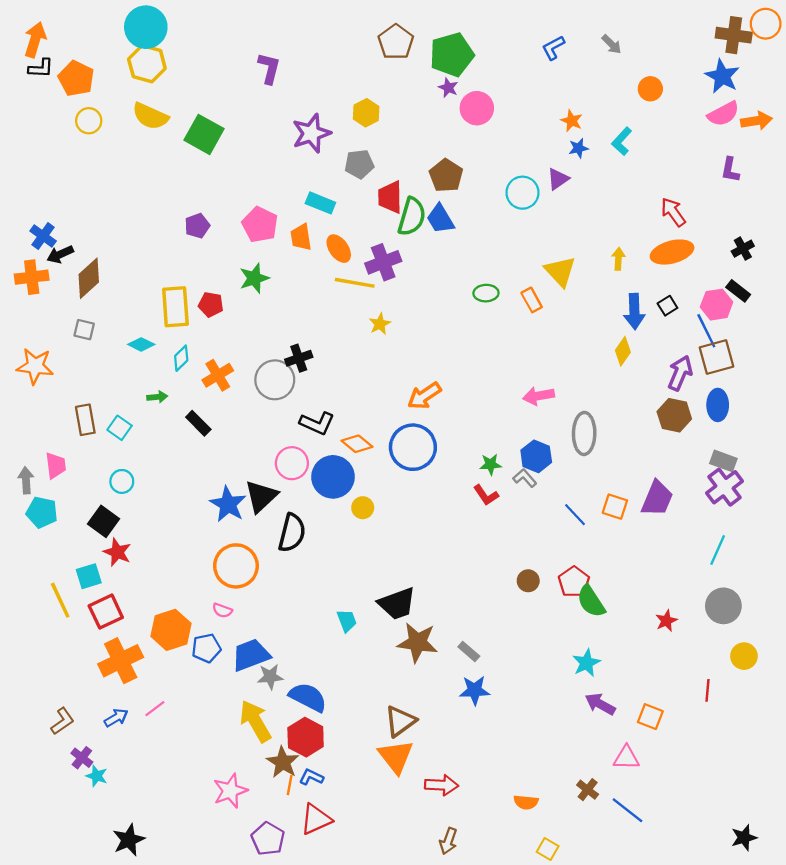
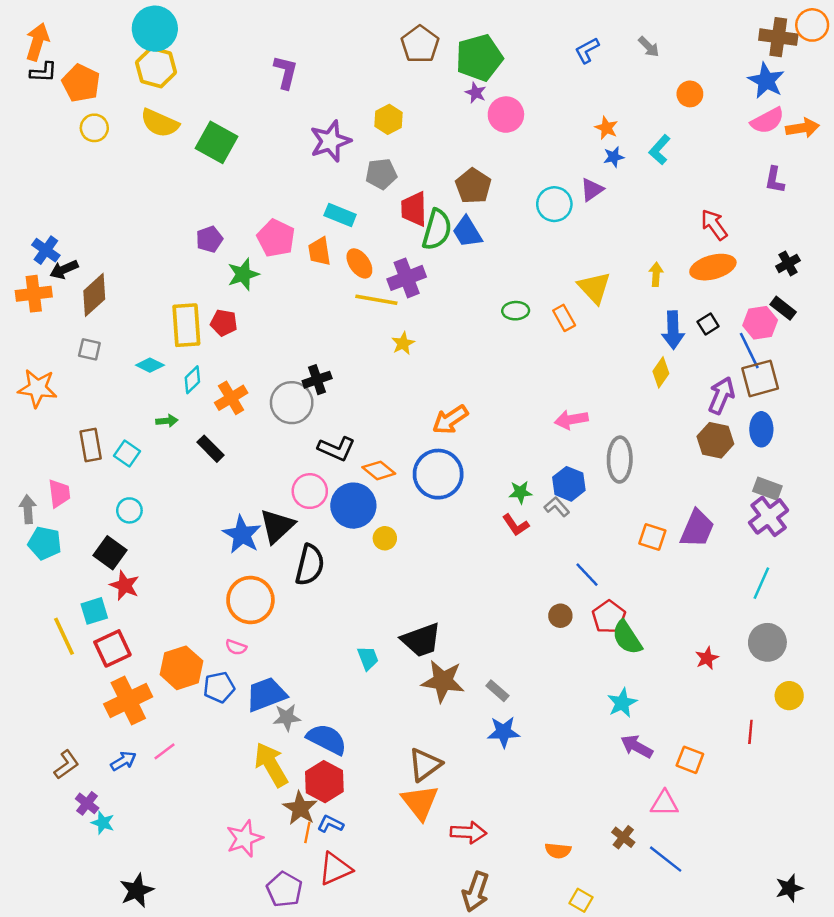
green star: (254, 278) -> (243, 274), moved
blue line: (575, 515) -> (587, 575), moved
brown arrow: (448, 841) -> (476, 892), size x1.4

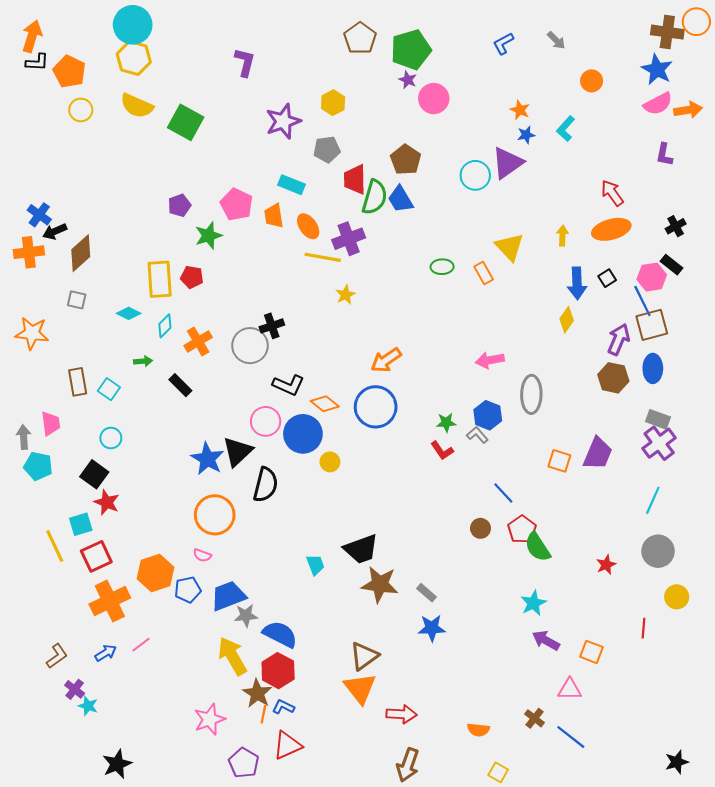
purple triangle: (592, 190) -> (507, 163), size x1.6

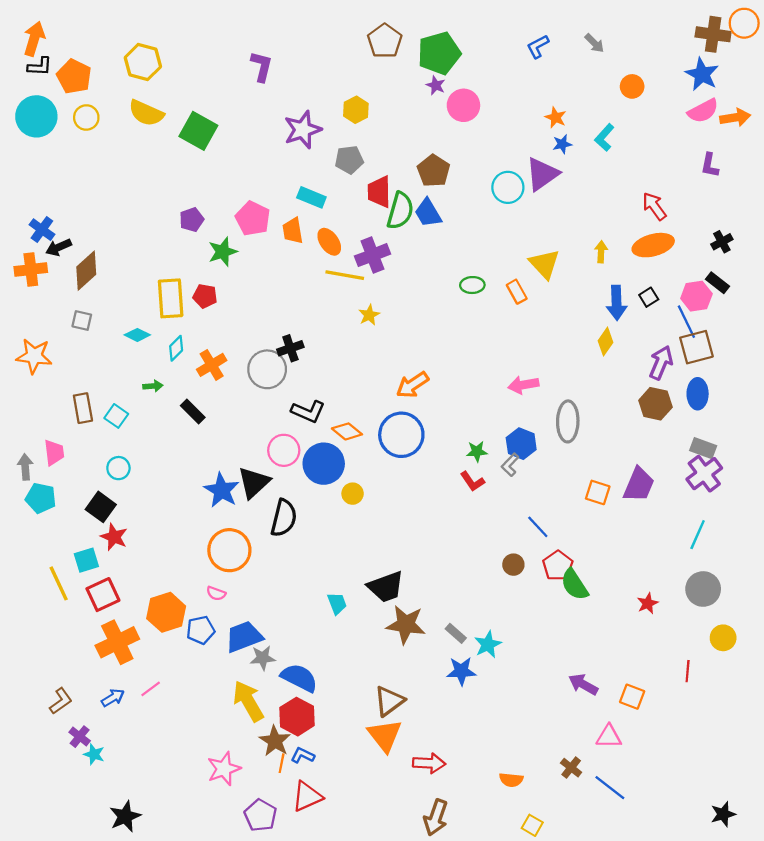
cyan circle: (133, 25) -> (36, 116), moved
gray L-shape: (477, 435) -> (510, 465), turned -95
cyan star: (533, 603) -> (488, 644), moved

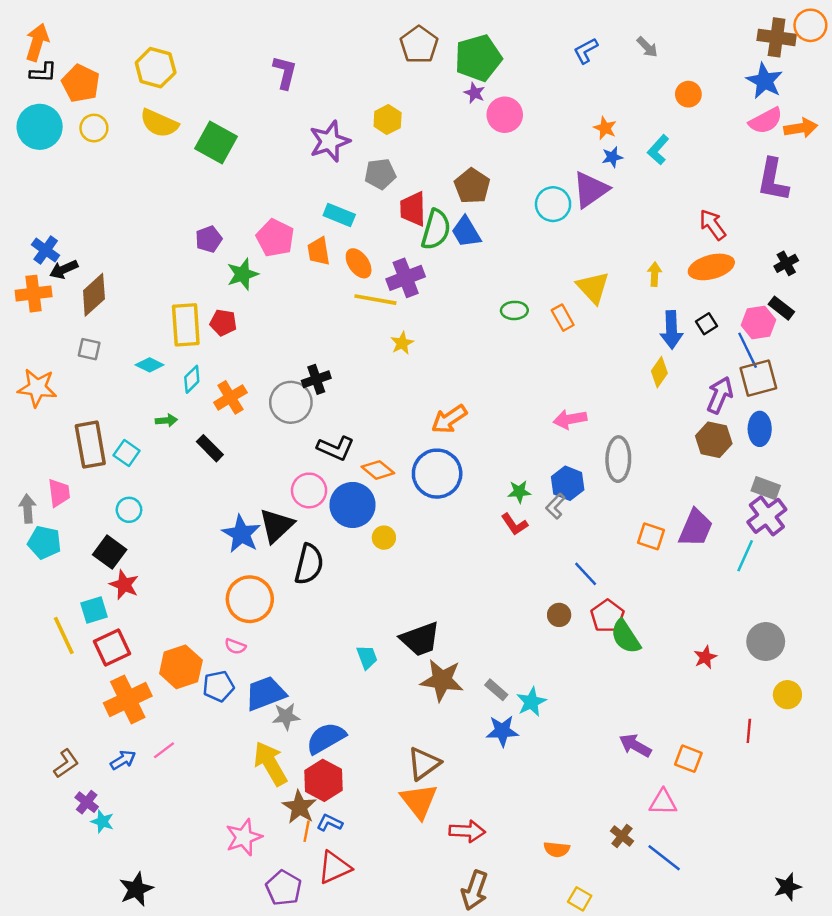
purple L-shape: (710, 165) -> (773, 180), size x1.6
brown rectangle: (83, 408) -> (90, 445), size x1.4
cyan line: (698, 535) -> (745, 556), moved
blue semicircle: (299, 678) -> (326, 738), turned -57

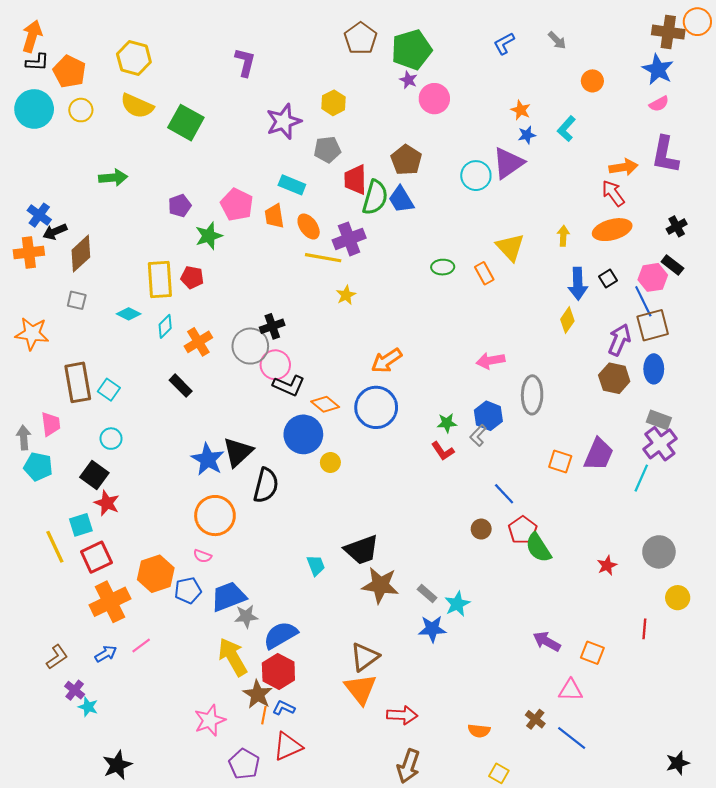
pink semicircle: (766, 121) -> (659, 104), size x0.7
orange arrow: (801, 128) -> (624, 167), moved
green arrow: (166, 420) -> (113, 178), moved, size x1.5
pink circle: (309, 490) -> (275, 365), moved

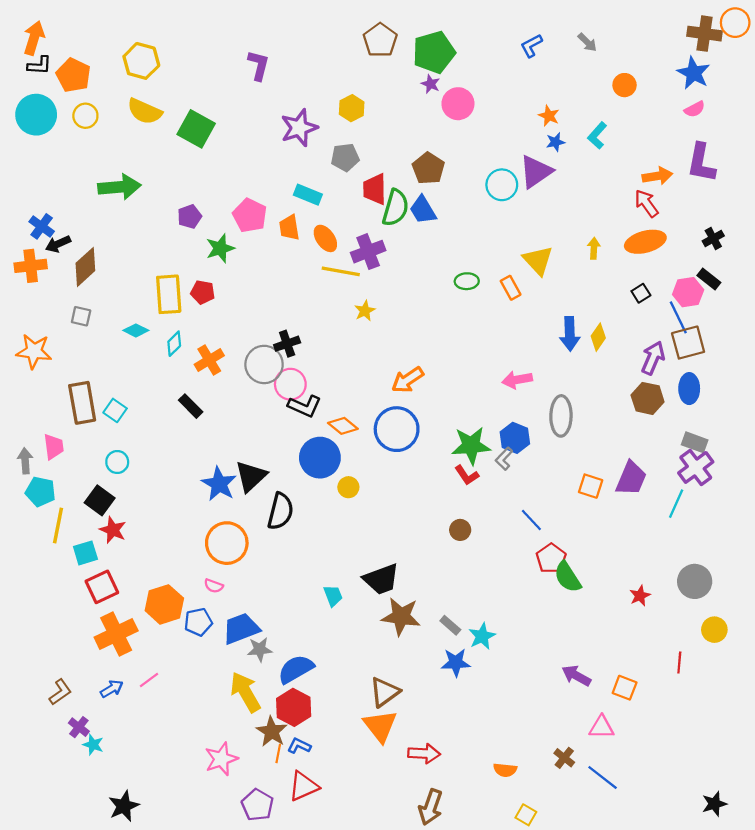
green arrow: (113, 178) -> (119, 187), size x1.4
blue arrow: (578, 284) -> (570, 334), moved
green star: (447, 423) -> (471, 446), size x1.8
brown circle: (481, 529) -> (460, 530), moved
yellow line: (55, 547) -> (58, 526), moved, turned 36

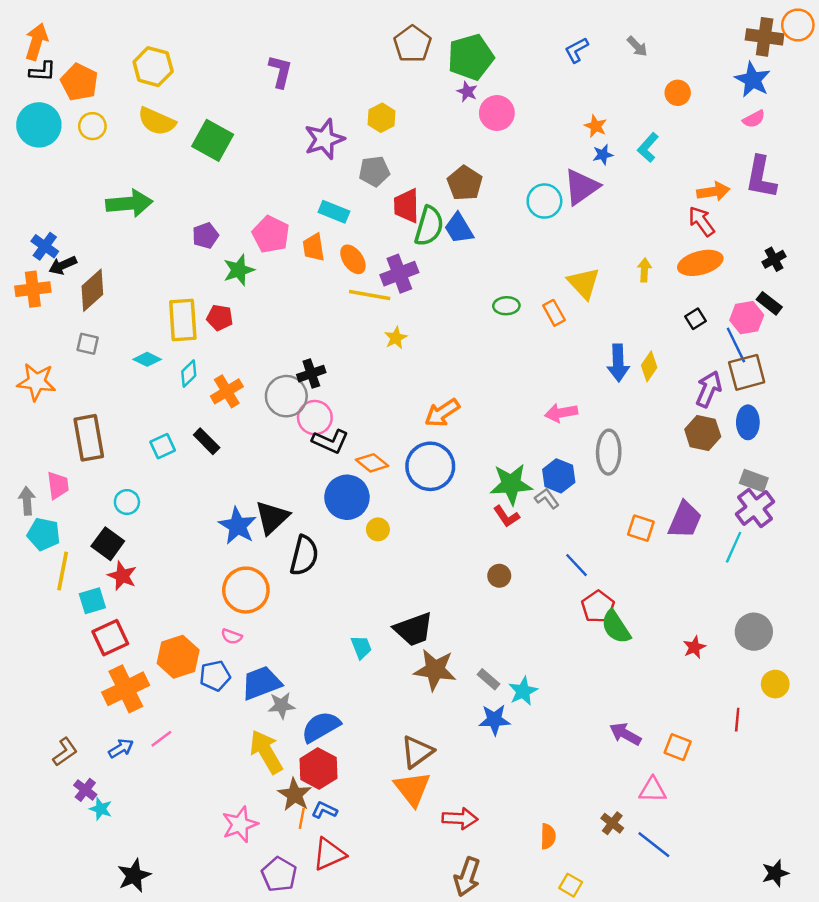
cyan square: (115, 410) -> (163, 446), moved, turned 30
gray L-shape: (504, 459) -> (547, 498), turned 100
orange semicircle: (505, 770) -> (548, 836), turned -95

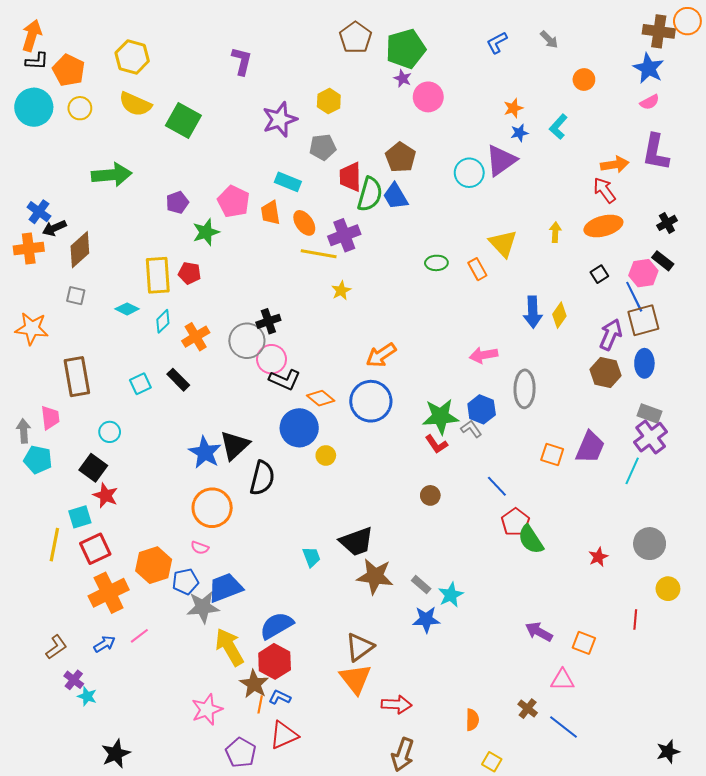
orange star: (596, 126) -> (513, 108), turned 30
yellow line: (63, 571) -> (54, 545), moved
gray star: (282, 705) -> (203, 607), moved, size x1.4

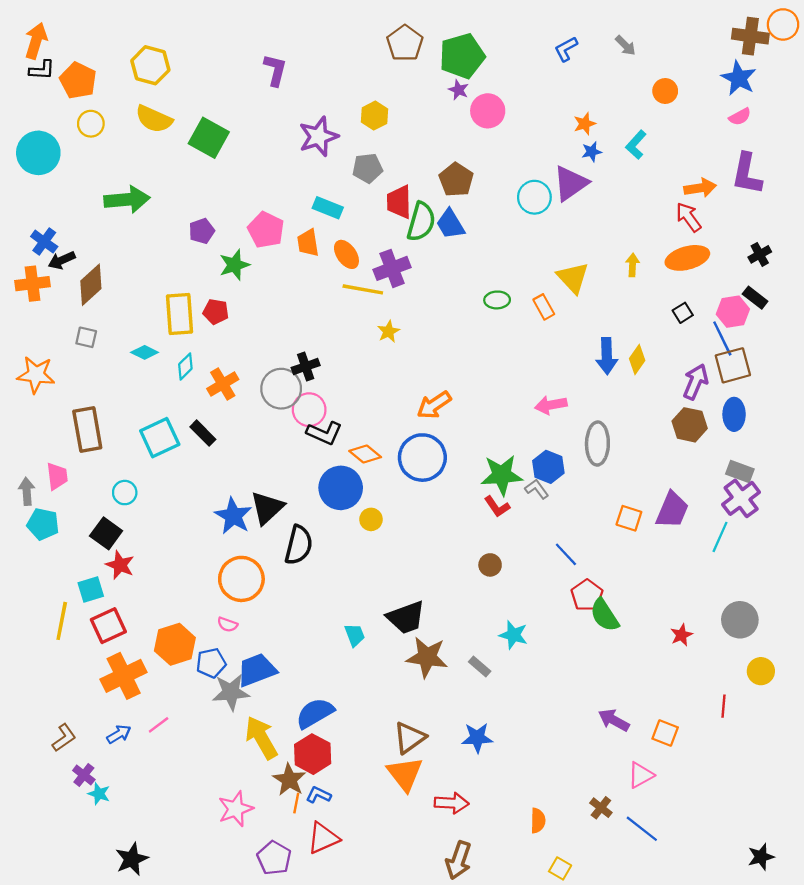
cyan circle: (34, 107) -> (38, 153), moved
cyan square: (140, 384) -> (160, 438), size x1.6
cyan star: (451, 595) -> (513, 635), moved, turned -30
blue star: (426, 619) -> (477, 738), moved
pink triangle: (562, 680) -> (641, 775), turned -30

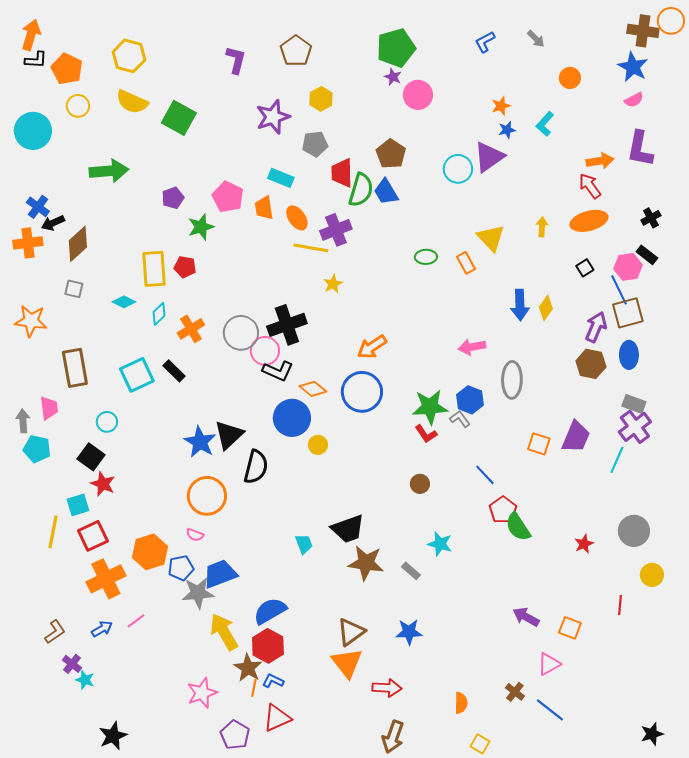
brown pentagon: (405, 43) -> (296, 51), moved
black cross: (306, 366) -> (287, 325), moved, size x1.6

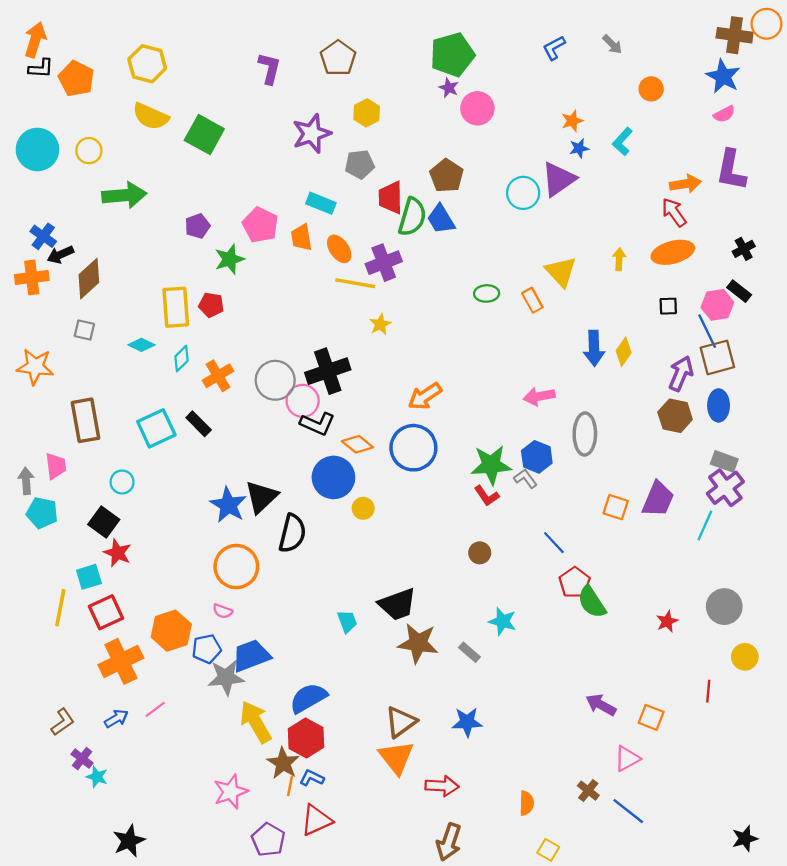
yellow circle: (78, 106) -> (89, 151), moved
black square: (585, 268) -> (668, 306), turned 30

